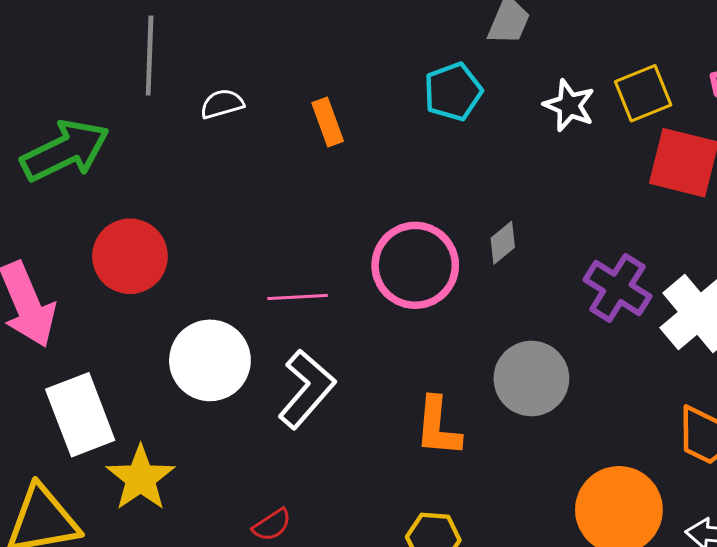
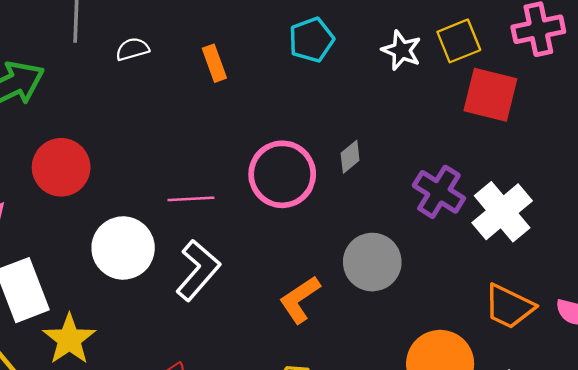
orange L-shape: (438, 427) -> (300, 299), turned 51

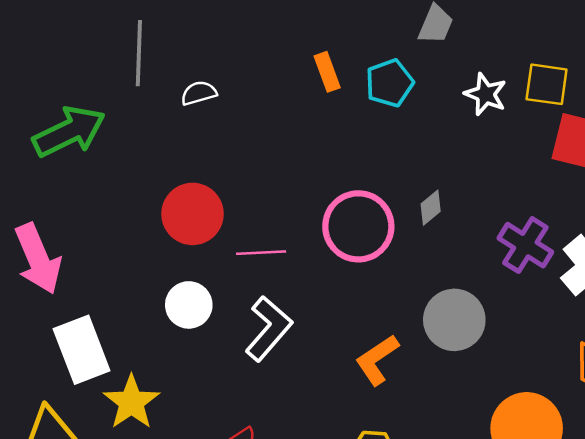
yellow square: (459, 41) -> (547, 84), turned 30
orange rectangle: (214, 63) -> (327, 72), moved
red circle: (61, 167) -> (193, 214), moved
white circle: (123, 248) -> (189, 305), size x0.7

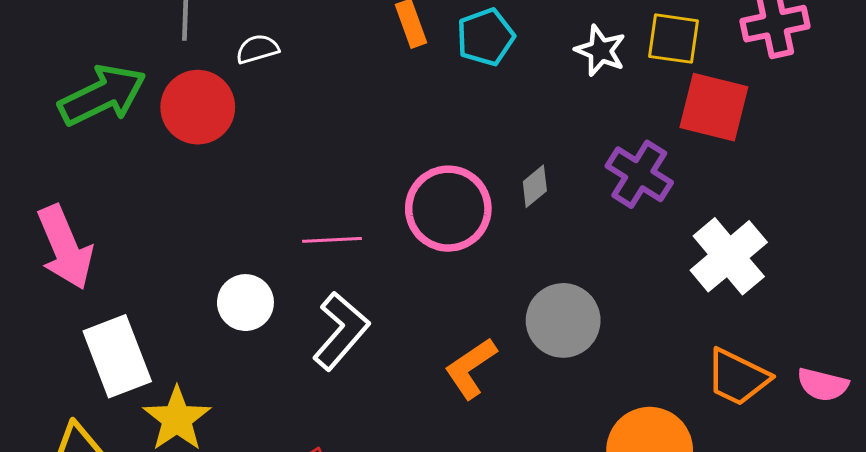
red circle: (193, 214) -> (198, 107), moved
purple cross: (525, 245) -> (639, 174), moved

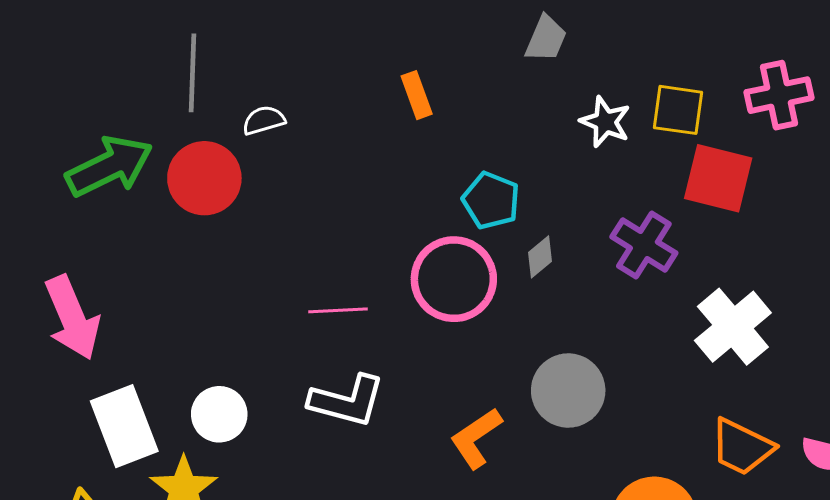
cyan pentagon: (486, 37) -> (491, 200), moved, turned -30
white circle: (245, 303) -> (219, 414), moved
white L-shape: (341, 331) -> (347, 401), turned 64

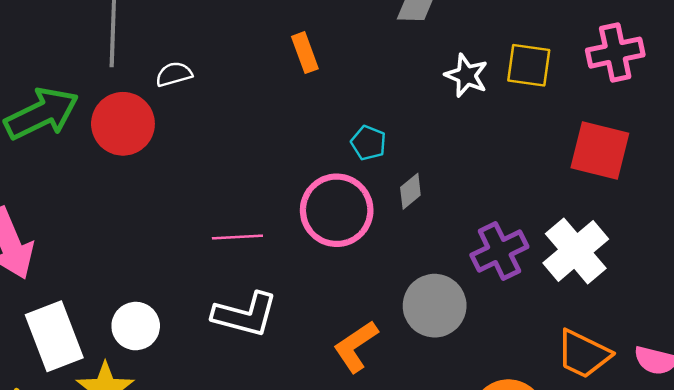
red square: (718, 178) -> (600, 150), moved
cyan pentagon: (491, 200) -> (368, 143), size x0.7
purple cross: (644, 245) -> (499, 251), moved, turned 32

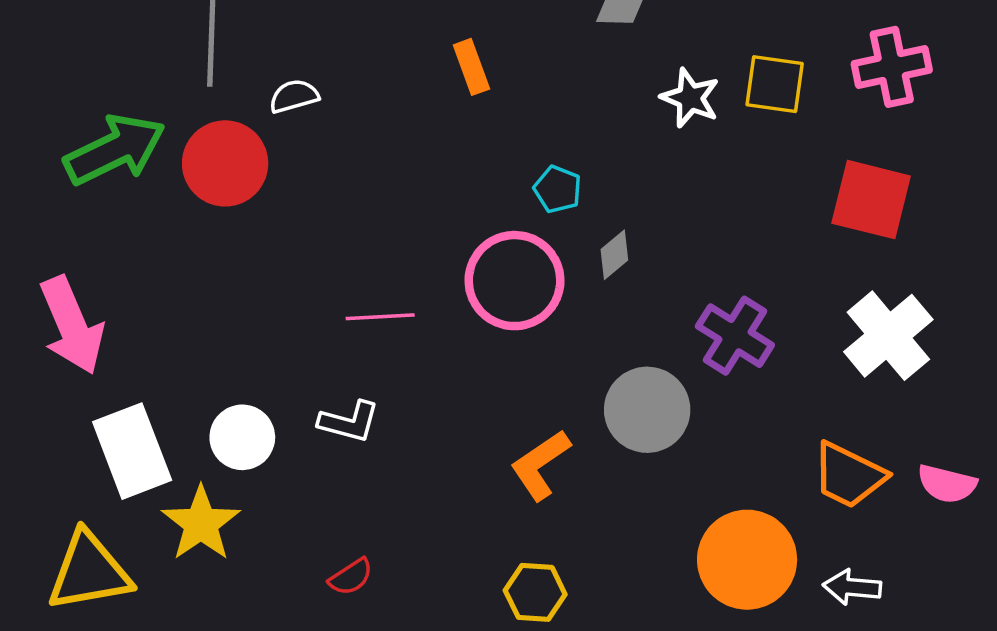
purple cross: (499, 251) -> (735, 336), turned -32
white cross: (576, 251) -> (888, 336), moved
white L-shape: (245, 315) -> (349, 422), moved, size x0.7

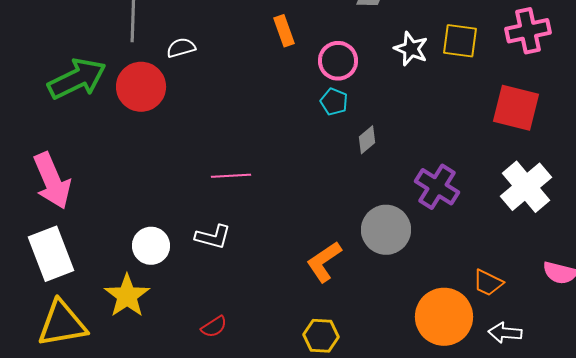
pink circle: (514, 281) -> (338, 61), moved, size x0.7
white rectangle: (132, 451) -> (51, 254), moved
orange trapezoid: (849, 475) -> (488, 283), moved, size x0.7

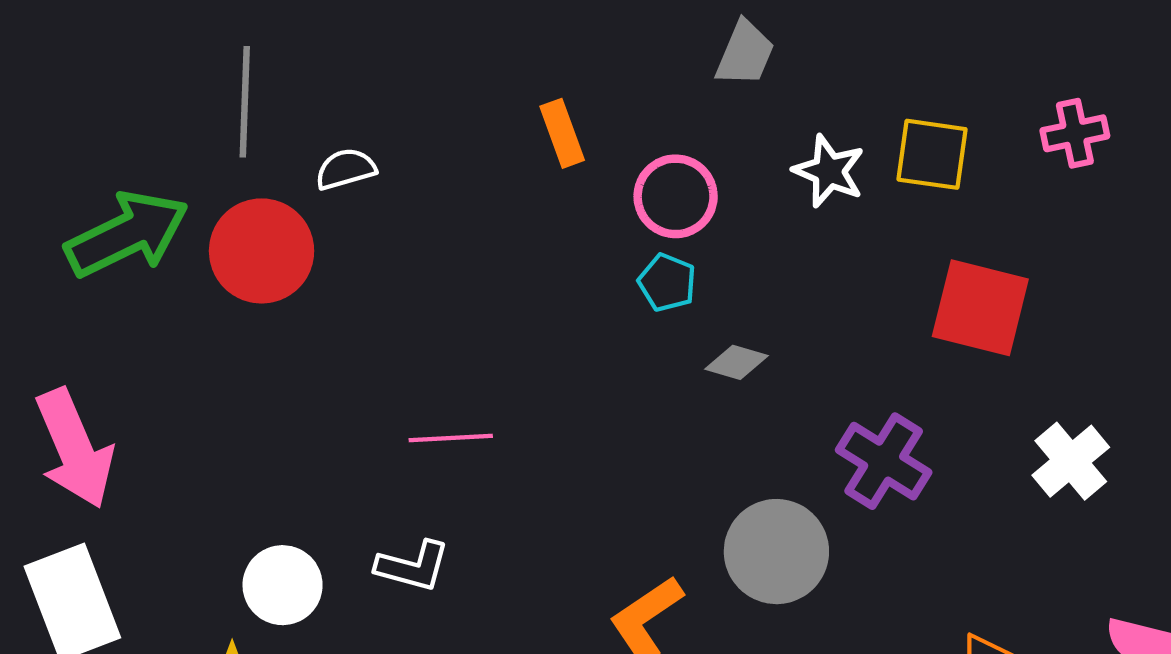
pink cross: (528, 31) -> (1075, 133), size x0.7
red square: (516, 108) -> (980, 308), moved
gray diamond: (367, 140) -> (737, 362), turned 56
white cross: (526, 187) -> (1071, 461), size x0.7

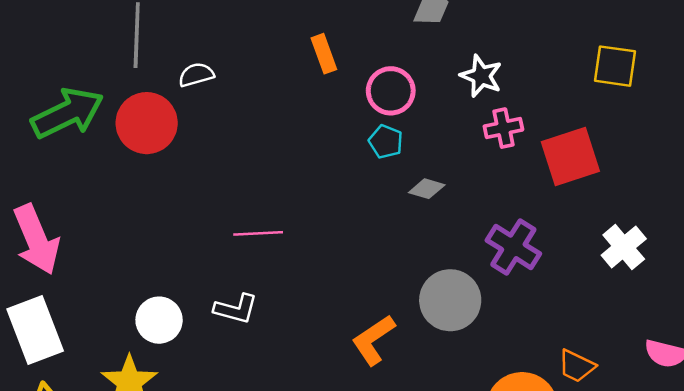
pink cross: (1075, 133) -> (503, 128), moved
yellow square: (932, 154) -> (615, 66), moved
red square: (980, 308) -> (570, 157), turned -32

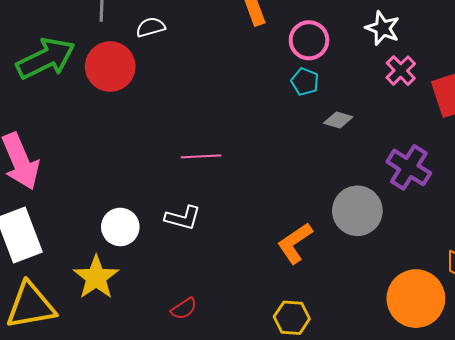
pink cross: (503, 128) -> (401, 71), turned -32

